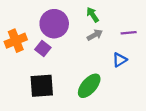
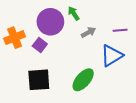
green arrow: (93, 15) -> (74, 13), moved
blue triangle: (120, 60) -> (112, 56), size x1.6

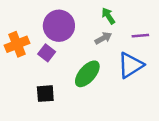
green arrow: (74, 13) -> (108, 16), moved
black square: (39, 80) -> (45, 94), size x0.7
green ellipse: (83, 80) -> (87, 74), moved

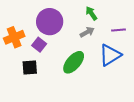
black square: (45, 94) -> (30, 67), moved

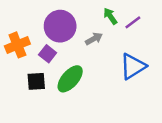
purple line: (118, 30) -> (133, 22), moved, turned -32
gray arrow: (87, 32) -> (94, 39), moved
green ellipse: (74, 62) -> (70, 79), moved

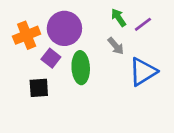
gray arrow: (94, 39) -> (116, 46), moved, turned 78
orange cross: (17, 45) -> (27, 35), moved
green ellipse: (70, 79) -> (81, 68), moved, turned -44

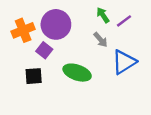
green ellipse: (81, 68) -> (77, 73), moved, turned -68

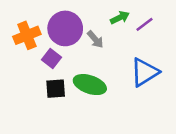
green arrow: (103, 15) -> (120, 18), turned 98
gray arrow: (101, 40) -> (95, 39), moved
black square: (34, 76) -> (56, 89), moved

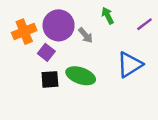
green arrow: (120, 18) -> (108, 16), turned -91
purple line: (144, 24) -> (144, 24), moved

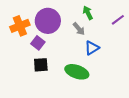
gray arrow: (86, 35) -> (79, 29), moved
blue triangle: (130, 65) -> (92, 48), moved, size x0.7
green ellipse: (81, 76) -> (77, 72), moved

